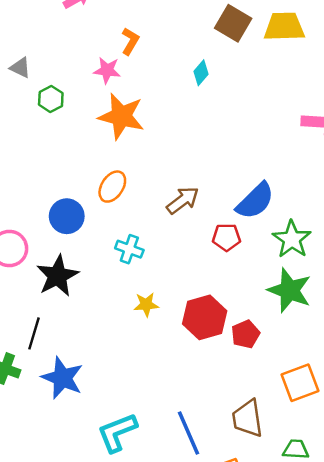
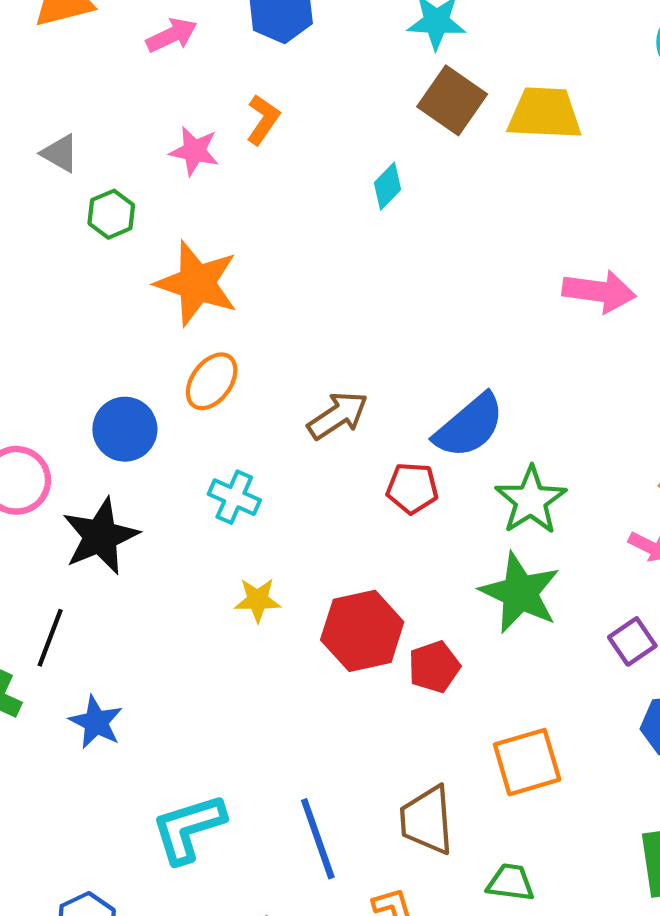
pink star: (107, 70) -> (194, 151), moved
orange star: (121, 116) -> (197, 283), moved
blue star: (62, 378) -> (96, 722), size x0.7

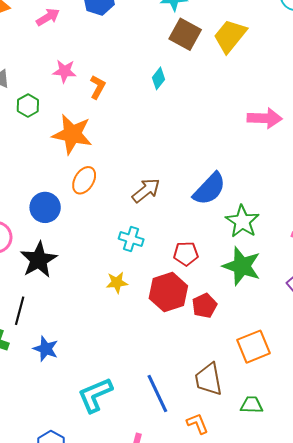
yellow trapezoid: (545, 113) -> (230, 36), turned -48
orange L-shape: (263, 120) -> (98, 87), moved
red pentagon: (412, 488) -> (186, 254), moved
cyan cross: (234, 497) -> (131, 239), moved

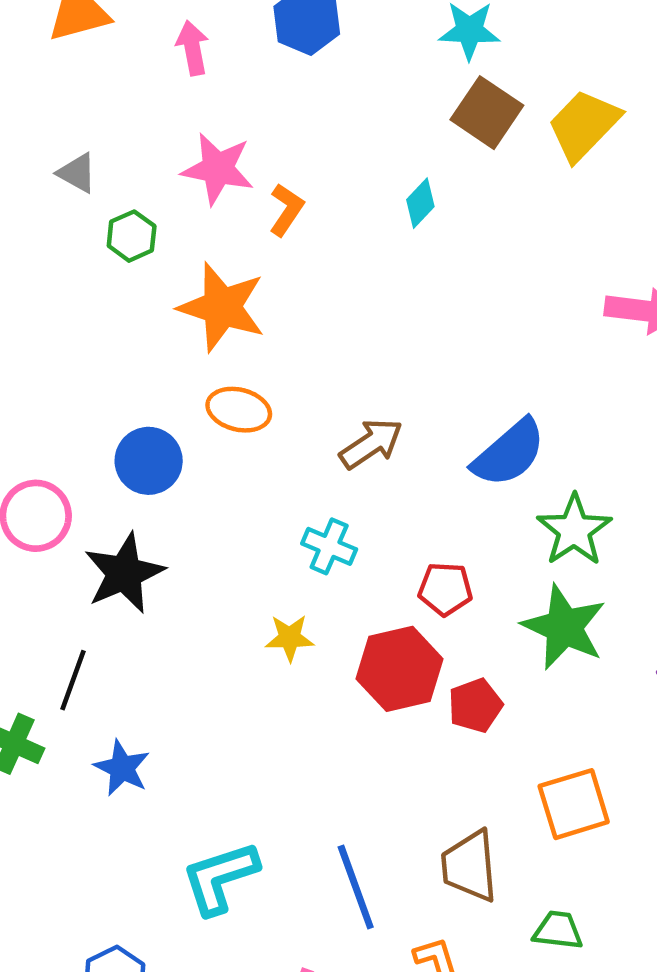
pink arrow: (48, 17) -> (192, 48), turned -75
pink star: (64, 71) -> (218, 169), size x1.4
orange ellipse: (84, 180) -> (239, 410), turned 68

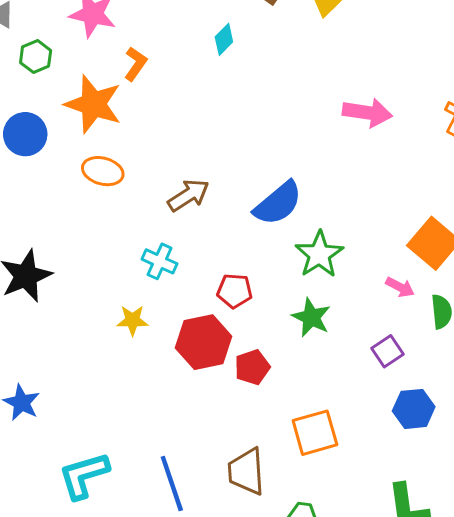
orange L-shape: (286, 210) -> (136, 64), moved
blue circle: (149, 461) -> (25, 134), moved
green star: (564, 627) -> (311, 317), size x0.7

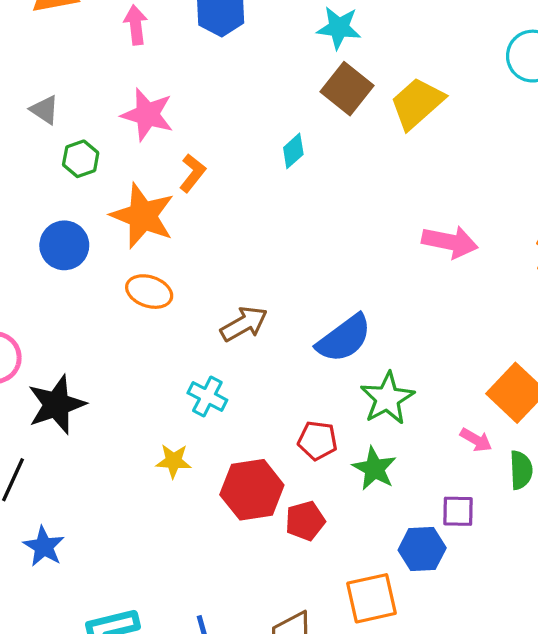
red pentagon: (235, 291) -> (318, 441), moved
purple square: (388, 351) -> (458, 511), turned 32
blue hexagon: (414, 409) -> (422, 549), moved

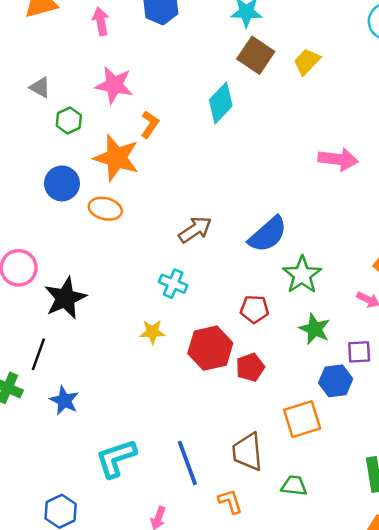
yellow trapezoid: (417, 103) -> (307, 62), size x0.7
cyan diamond: (293, 151) -> (221, 103), size x1.6
orange ellipse: (149, 292) -> (105, 209), moved
green star: (374, 469) -> (315, 329), moved

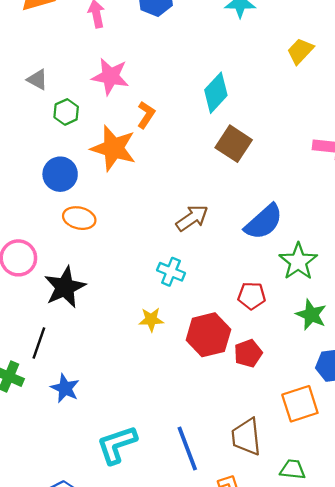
brown square: (256, 55) -> (234, 144), moved
orange ellipse: (105, 209) -> (79, 218), moved

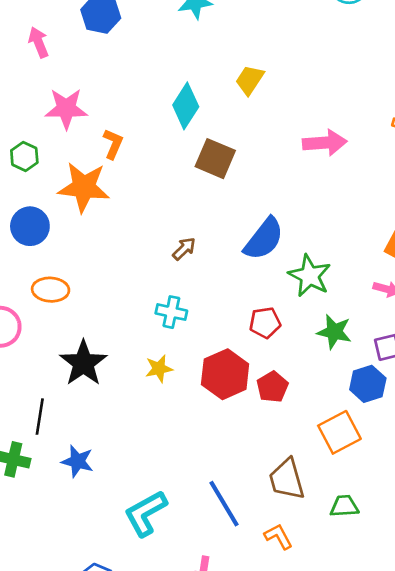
yellow trapezoid: (300, 51) -> (250, 80), moved
orange ellipse: (79, 218) -> (51, 290), moved
brown arrow: (192, 218) -> (184, 249), size x0.7
black star: (65, 287) -> (83, 363), moved

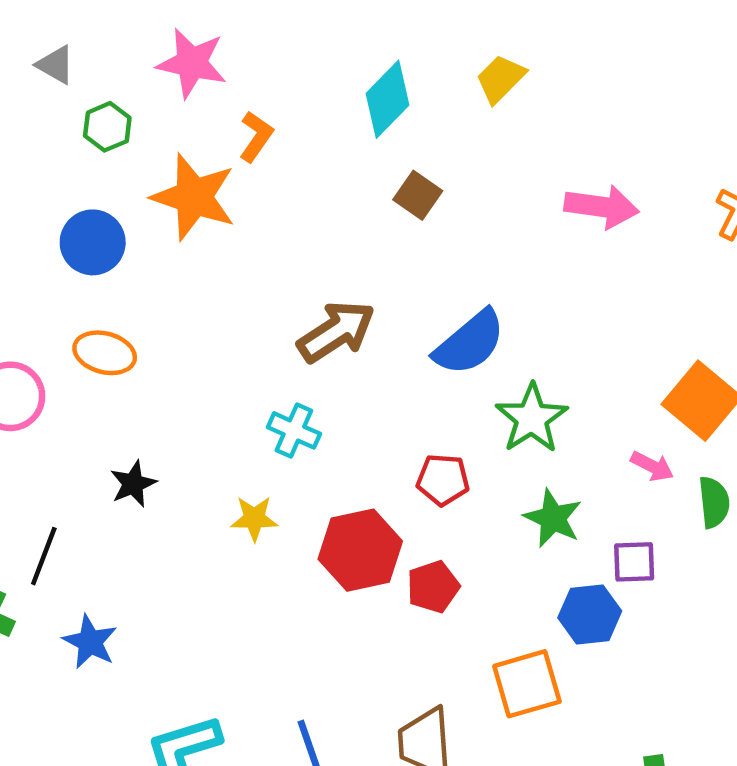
brown square: (215, 159) -> (418, 195), size x0.7
brown arrow: (184, 249) -> (336, 332), size x1.8
black star: (83, 363) -> (133, 484), size x0.6

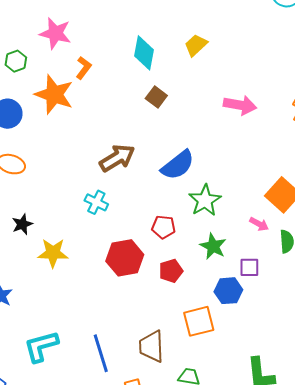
cyan diamond: (388, 99) -> (144, 53), turned -36
yellow star: (254, 518) -> (53, 253), moved, size x1.4
red pentagon: (433, 587) -> (171, 271), moved

